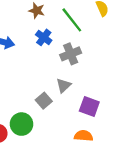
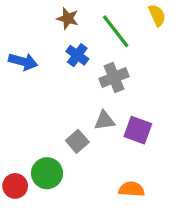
gray triangle: (64, 85) -> (104, 121), turned 35
purple square: (89, 106) -> (138, 130), moved

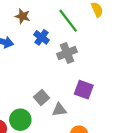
brown star: (68, 18) -> (23, 16), moved
gray triangle: (104, 121) -> (59, 110), moved

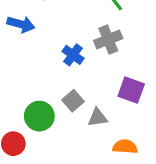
blue cross: (41, 37) -> (73, 55), moved
green circle: (20, 120) -> (39, 116), moved

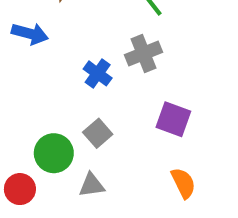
gray triangle: (98, 118) -> (92, 185), moved
orange semicircle: (125, 147) -> (183, 183), moved, turned 60

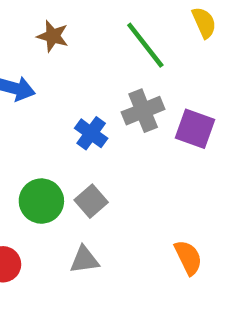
purple square: (173, 119) -> (195, 129), moved
green circle: (54, 153) -> (41, 201), moved

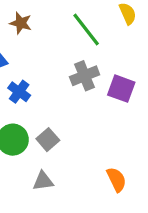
blue cross: (91, 133) -> (19, 92), moved

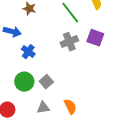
purple square: (121, 89) -> (95, 38), moved
orange semicircle: (116, 179) -> (70, 107), moved

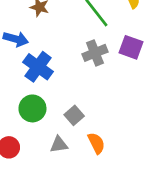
blue cross: (28, 52) -> (38, 67), size x1.5
gray square: (46, 82) -> (74, 115), moved

